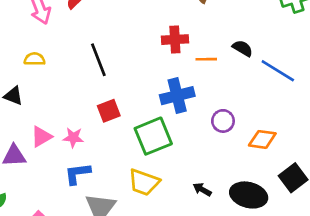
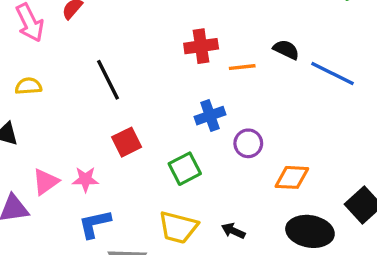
blue cross: (177, 96) -> (210, 116), size x0.7
purple circle: (223, 121) -> (248, 143), moved
green square: (153, 136) -> (185, 169), size x0.7
orange diamond: (262, 139) -> (292, 177), moved
black arrow: (202, 190) -> (233, 231), moved

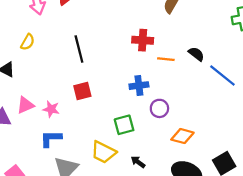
yellow semicircle: (28, 86) -> (28, 42), turned 112
green square: (185, 169) -> (124, 125), moved

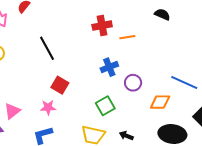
black semicircle: (196, 54) -> (162, 14), moved
blue line: (222, 76) -> (184, 83), moved
red square: (82, 91) -> (60, 85), turned -30
pink star: (51, 109) -> (48, 107), moved

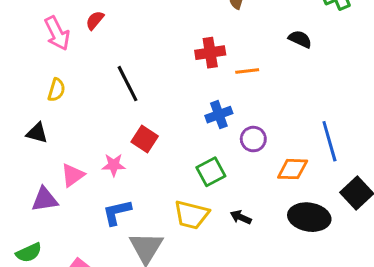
blue line: (184, 83) -> (329, 141), turned 48
pink star: (48, 107) -> (114, 165), moved

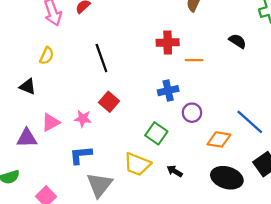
blue line: (329, 141) -> (250, 122), turned -40
green square: (211, 172) -> (156, 133), turned -35

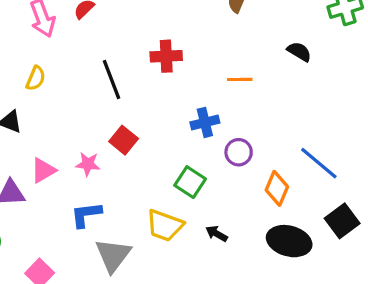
red cross: (168, 42) -> (166, 56), moved
orange diamond: (219, 139) -> (277, 188), turned -75

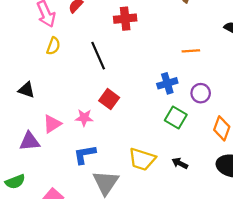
red cross: (166, 56) -> (125, 19), moved
yellow semicircle: (36, 78) -> (53, 46), moved
purple circle: (239, 152) -> (201, 93), moved
green square: (190, 182) -> (176, 118), moved

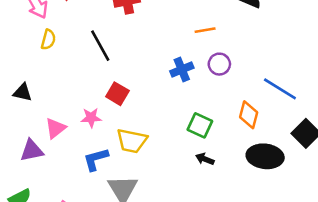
purple circle: (201, 93) -> (219, 64), moved
green square: (176, 118) -> (200, 125), moved
yellow trapezoid: (142, 159) -> (132, 141), moved

